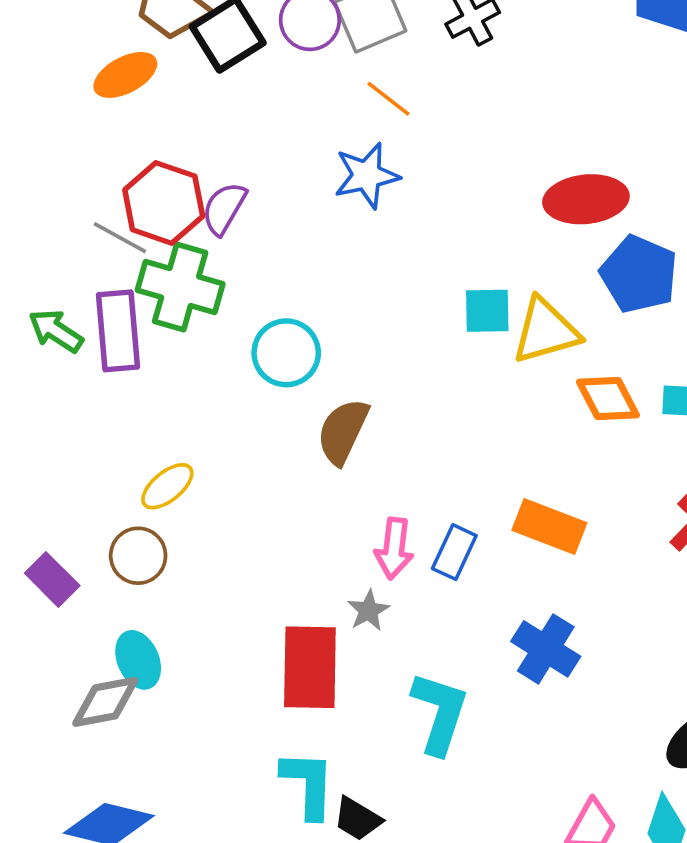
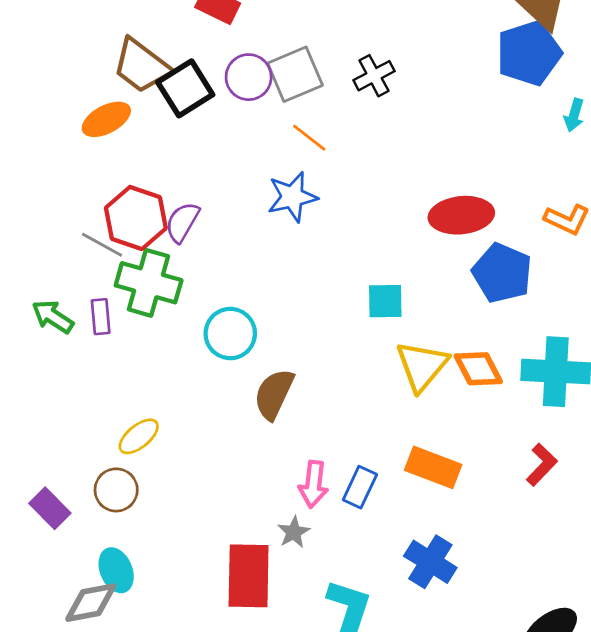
purple rectangle: (118, 331) -> (101, 317), size x0.6
yellow triangle: (546, 331) -> (422, 366), moved, turned -34

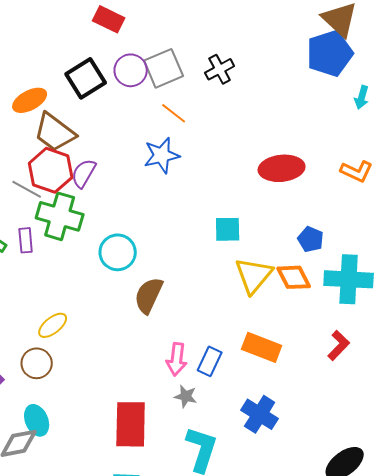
brown trapezoid: (141, 66) -> (55, 132), moved
blue pentagon: (502, 273) -> (311, 239), moved, size x0.6
gray star: (294, 532) -> (186, 396), moved, turned -30

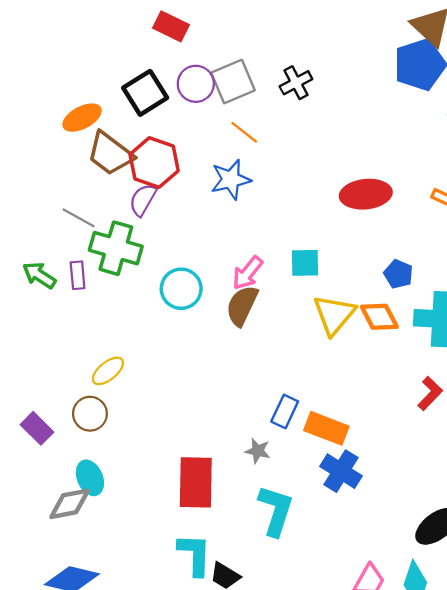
red hexagon: (51, 170) -> (154, 163), moved
brown semicircle: (149, 295) -> (242, 306), moved
orange rectangle: (262, 347) -> (326, 428), moved
pink arrow: (177, 359) -> (248, 273), moved, turned 32

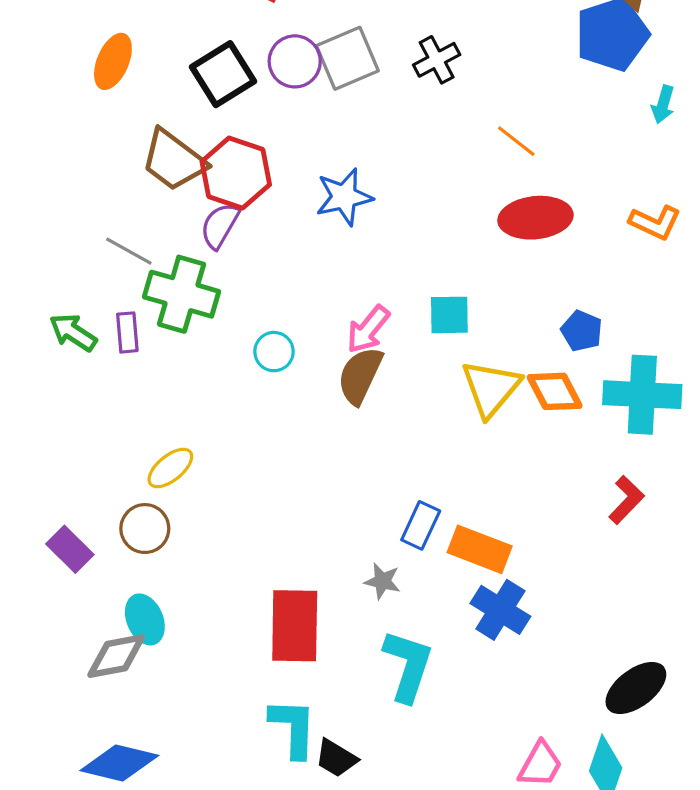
orange ellipse: (82, 118) -> (113, 61), moved, turned -39
orange line: (244, 132) -> (516, 141), moved
cyan circle: (181, 289) -> (274, 352), size x0.7

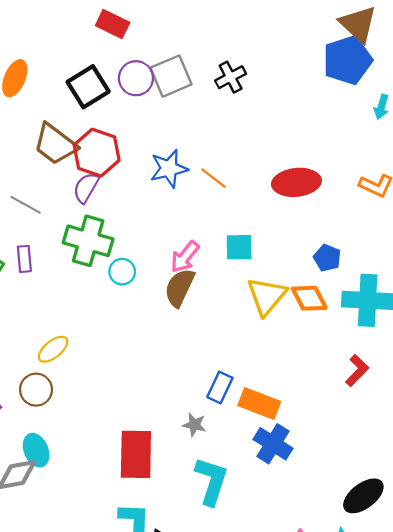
orange line: (516, 141) -> (214, 178), moved
green cross: (182, 294) -> (88, 241), moved

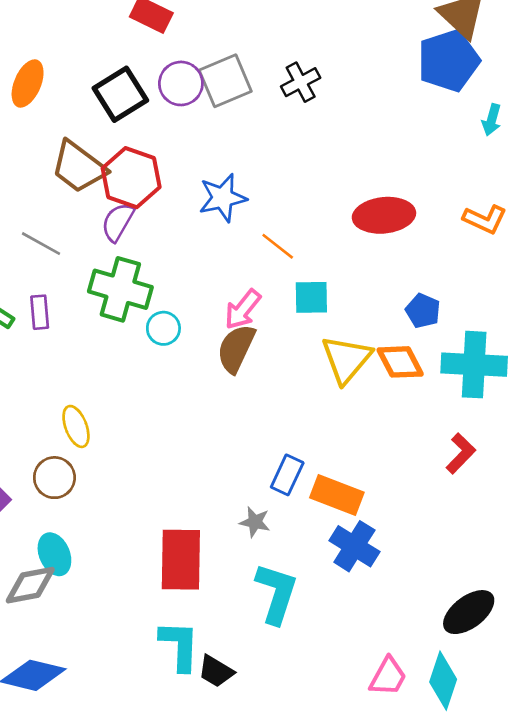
orange line: (214, 178) -> (278, 246), moved
yellow ellipse: (53, 349) -> (76, 426), turned -72

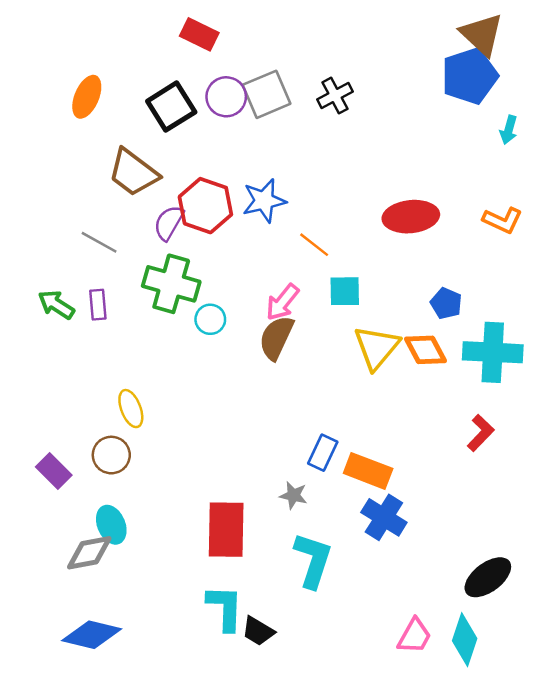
red hexagon: (131, 178) -> (205, 206), moved

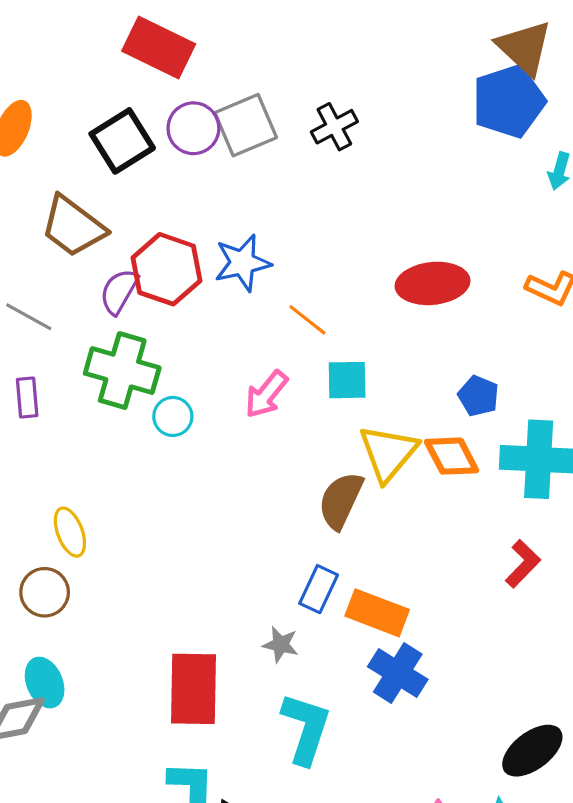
red rectangle: (199, 34) -> (159, 48), size x1.4
brown semicircle: (276, 338) -> (341, 500), moved

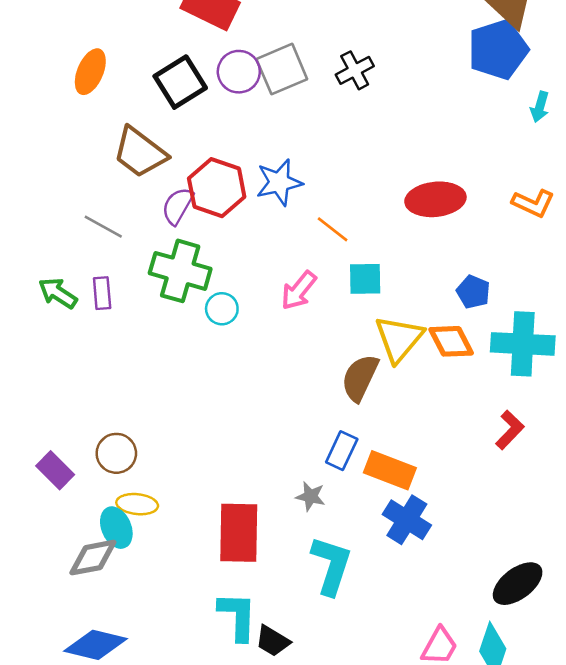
yellow ellipse: (70, 532) -> (137, 504), moved, turned -63

